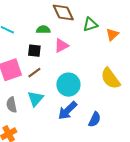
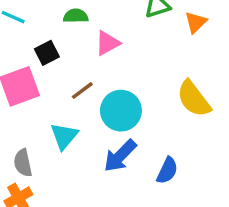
black square: (34, 51) -> (47, 53), moved, turned -32
brown line: (34, 73) -> (82, 90), moved
gray semicircle: (12, 105) -> (23, 163), moved

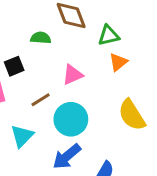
orange triangle: (196, 22) -> (118, 62), moved
pink triangle: (107, 43) -> (73, 75), moved

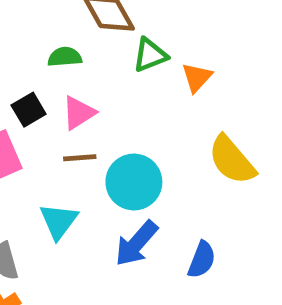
green triangle: (109, 35) -> (150, 55), moved
pink triangle: (73, 75) -> (79, 113), moved
brown line: (41, 100) -> (80, 158), turned 36

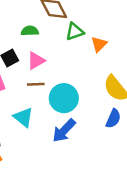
cyan triangle: (59, 221) -> (23, 117), turned -30
blue semicircle: (202, 260) -> (113, 119), moved

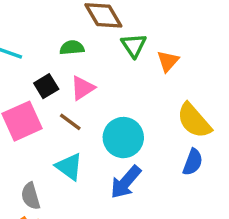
green triangle: (75, 32) -> (134, 45), turned -42
brown line: (36, 84) -> (70, 122), moved, turned 42

